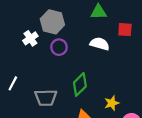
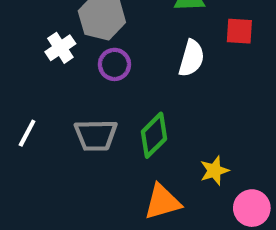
white semicircle: (100, 44) -> (191, 58), turned 90
gray trapezoid: (46, 98) -> (96, 135), moved

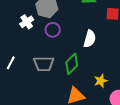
white semicircle: (191, 58) -> (90, 39), moved

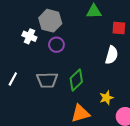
white cross: (27, 22) -> (29, 36), turned -32
white semicircle: (90, 39) -> (112, 55), moved

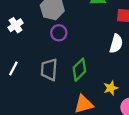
white cross: (29, 36) -> (16, 25), moved, turned 32
gray trapezoid: (47, 80) -> (49, 70), turned 95

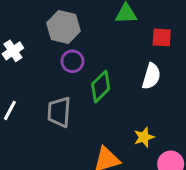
green diamond: (79, 70) -> (101, 87), moved

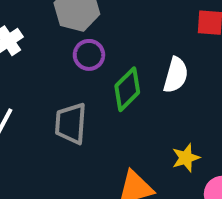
white semicircle: (151, 76) -> (176, 75), moved

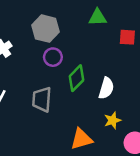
white semicircle: (176, 75) -> (106, 88), moved

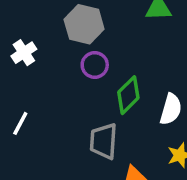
gray trapezoid: (42, 99) -> (104, 141), moved

